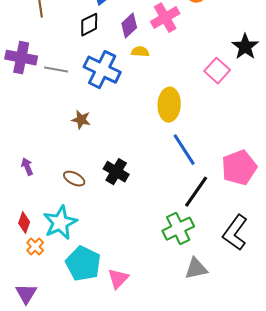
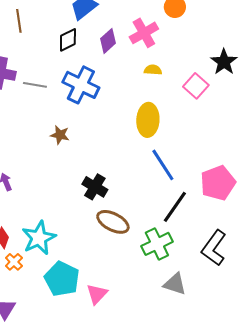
yellow semicircle: (140, 52) -> (153, 70), moved
brown ellipse: (74, 179) -> (113, 222), moved, size x1.5
gray triangle: (196, 269) -> (175, 284), turned 30

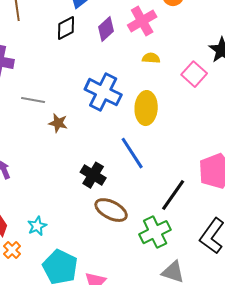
gray line: (35, 85) -> (33, 100), moved
blue cross: (81, 85) -> (103, 92), moved
blue line: (163, 165) -> (132, 153), moved
cyan star: (39, 238) -> (37, 226), size x0.6

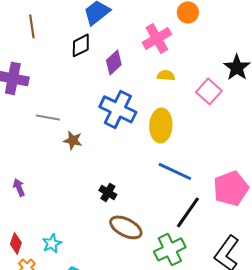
purple diamond: (106, 29) -> (114, 62), moved
blue line: (132, 153) -> (175, 171), moved, turned -32
black cross: (93, 175) -> (108, 192), size x0.7

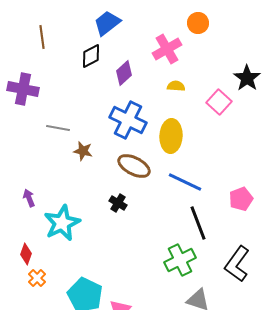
pink pentagon: (231, 188) -> (241, 199), size x0.7
black line: (188, 212) -> (198, 223), turned -56
brown ellipse: (126, 227) -> (134, 166), moved
cyan star: (52, 243) -> (62, 223), moved, size x1.8

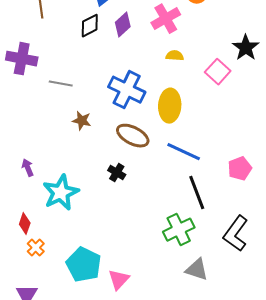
purple diamond: (124, 73) -> (123, 25), moved
gray line: (58, 128) -> (61, 84), moved

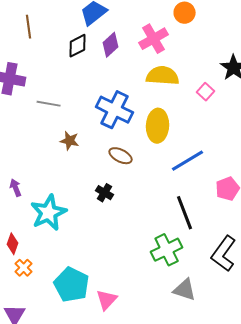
yellow semicircle: (175, 56) -> (163, 76), size x1.8
pink square: (218, 72) -> (206, 92), size x0.7
brown ellipse: (133, 136) -> (121, 156), size x0.7
blue line: (184, 152) -> (188, 161), moved, turned -56

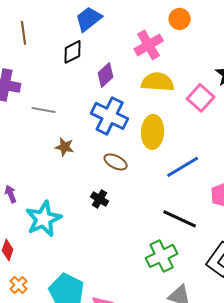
purple diamond: (111, 45) -> (106, 75), moved
pink square: (206, 92) -> (201, 98), size x1.5
black line: (185, 213) -> (180, 219), turned -44
orange cross: (24, 268) -> (19, 285), moved

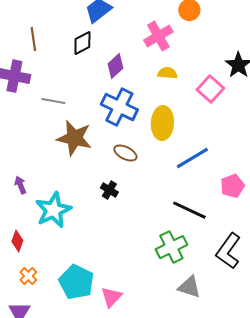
brown line: (24, 33) -> (33, 39), moved
yellow semicircle: (158, 82) -> (167, 73), size x0.6
brown star: (65, 147) -> (74, 138), size x1.8

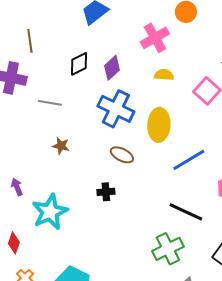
black diamond: (82, 43) -> (79, 64), moved
brown star: (74, 138) -> (61, 146), moved, size x0.5
black cross: (109, 190) -> (106, 192), turned -36

